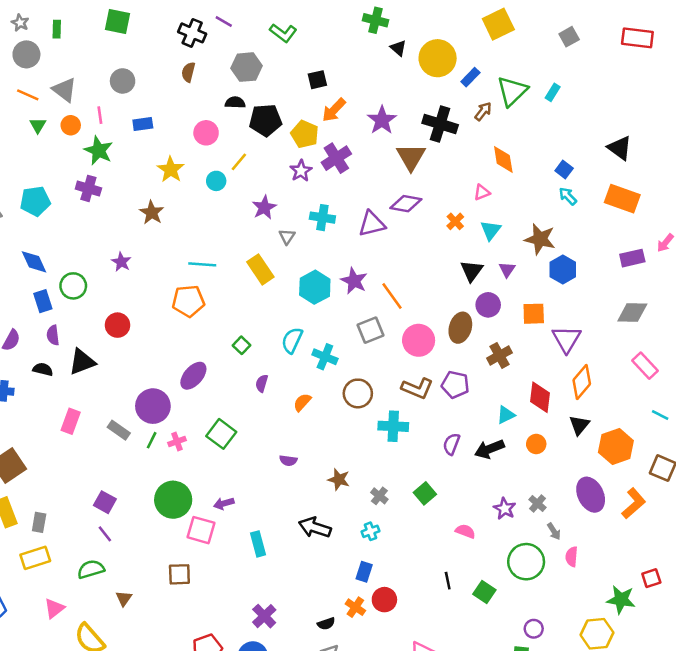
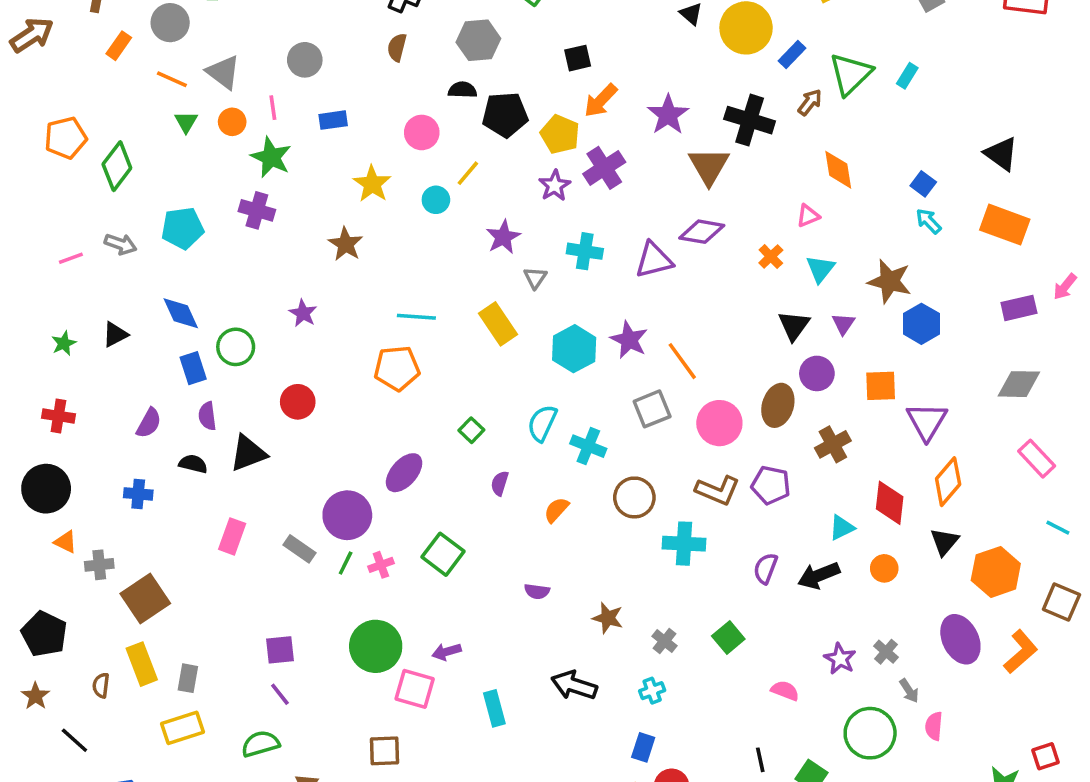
purple square: (105, 502) -> (280, 650), turned -35

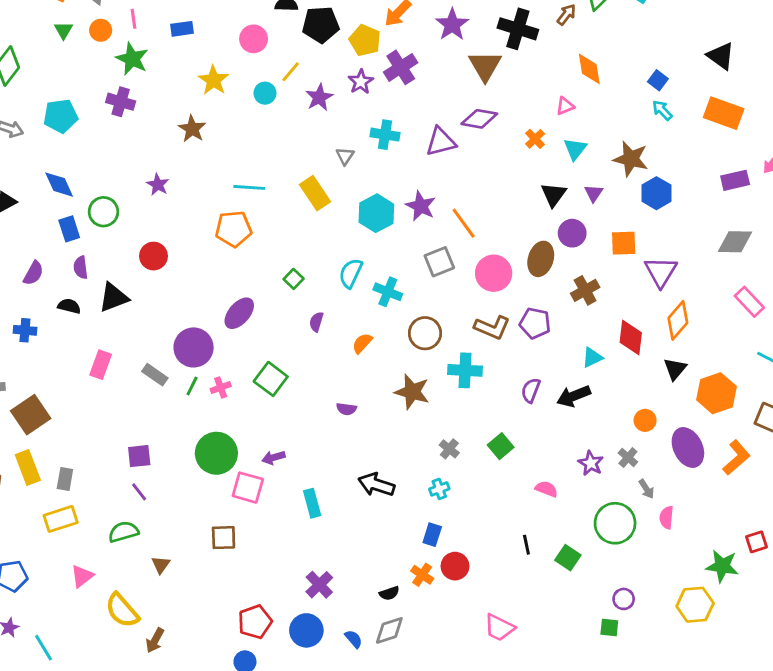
purple star: (503, 237) -> (319, 97), moved
orange circle: (884, 568) -> (645, 420), moved
brown star: (608, 618) -> (412, 392), moved, size x1.4

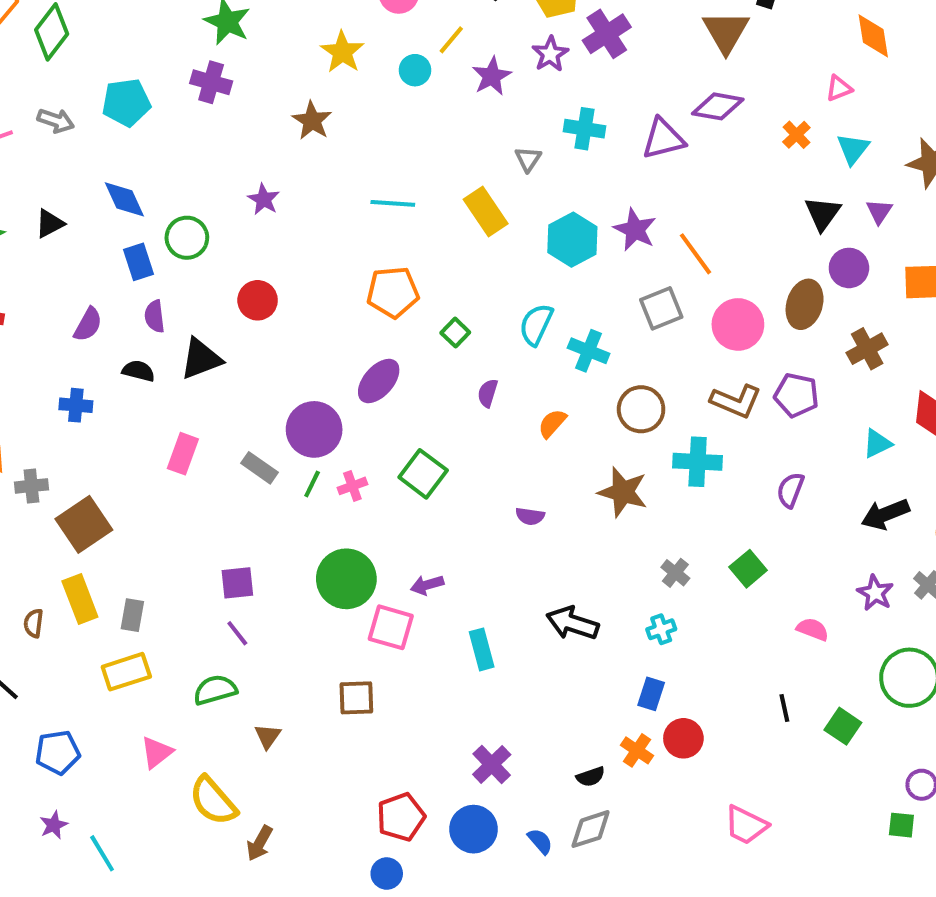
orange pentagon: (234, 229) -> (393, 292), moved
black arrow: (574, 396) -> (885, 514), moved

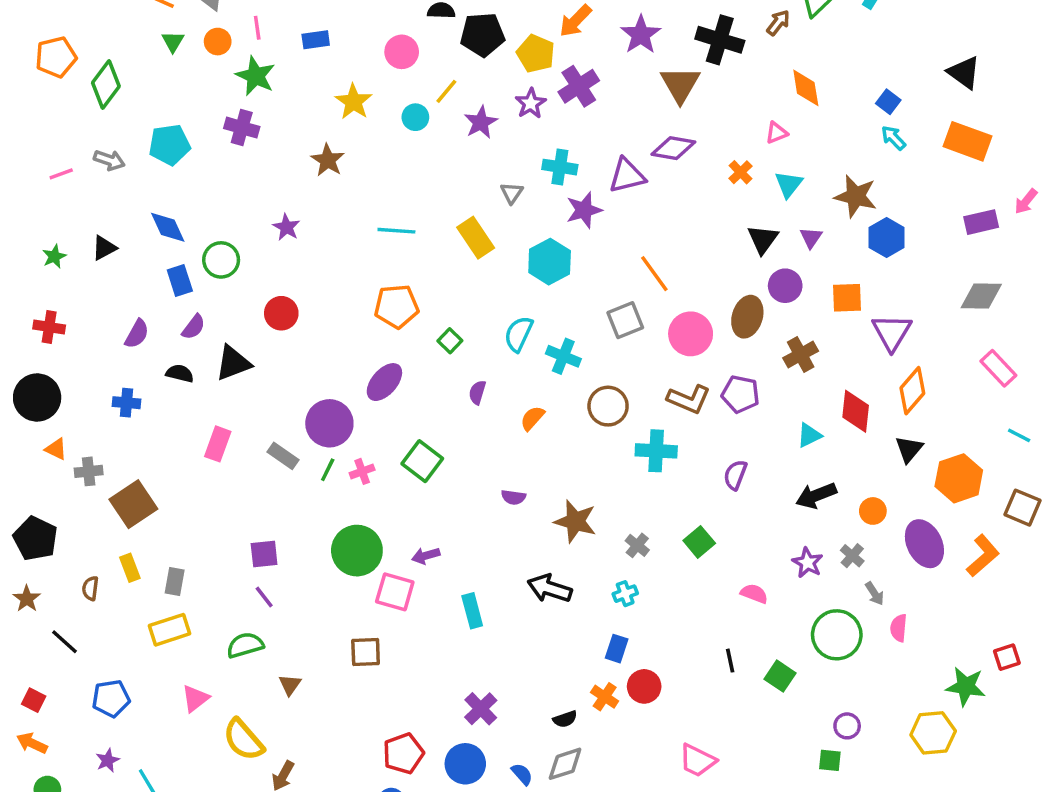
purple star: (635, 230) -> (584, 210), moved, turned 30
purple semicircle: (155, 316) -> (194, 327), turned -136
brown star: (623, 492) -> (575, 521), moved
yellow rectangle: (80, 599) -> (130, 568), size x0.7

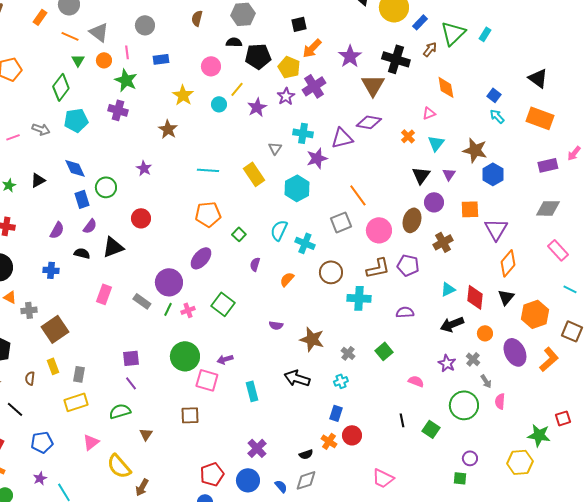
green diamond: (106, 85) -> (61, 87), moved
brown L-shape: (689, 399) -> (378, 268), turned -35
red diamond: (856, 411) -> (475, 297), moved
purple semicircle: (735, 475) -> (405, 312), turned 66

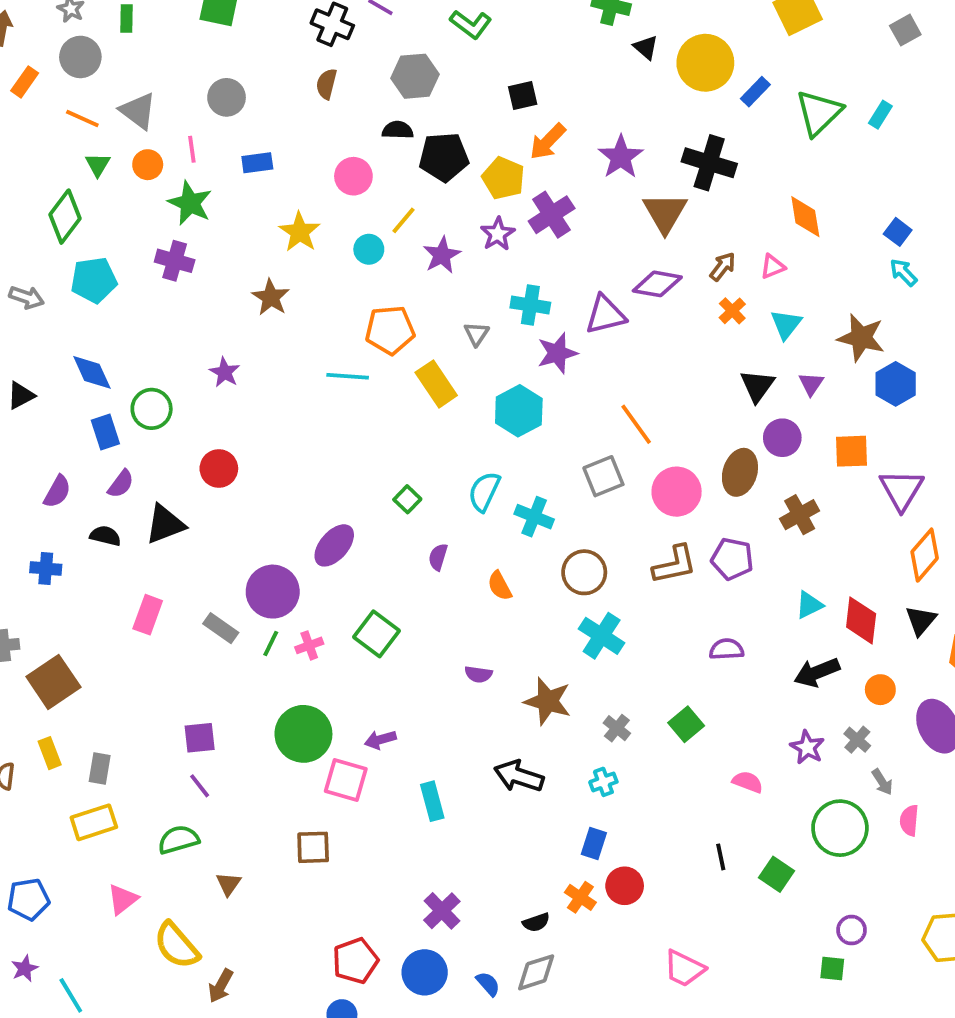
brown arrow: (430, 49) -> (723, 267), moved
orange pentagon: (208, 214) -> (390, 330), moved
orange semicircle: (287, 279) -> (500, 586), turned -70
cyan cross: (359, 298) -> (602, 636), moved, turned 30

